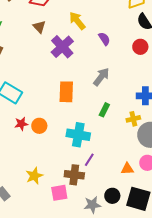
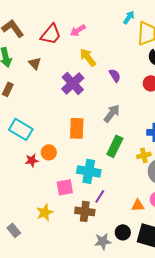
brown triangle: (39, 27) -> (35, 63), moved
green rectangle: (104, 110) -> (115, 146), size x1.5
orange circle: (39, 126) -> (49, 152), moved
pink square: (59, 193) -> (65, 187), moved

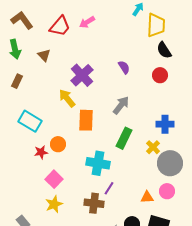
yellow arrow: (88, 57) -> (67, 98), moved
yellow cross: (144, 155) -> (153, 147), turned -32
pink square: (65, 187) -> (54, 179), moved, turned -36

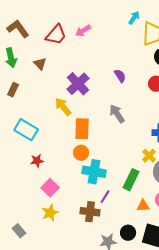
gray arrow: (121, 105) -> (117, 114), turned -72
green rectangle: (124, 138) -> (131, 180), moved
orange circle: (58, 144) -> (81, 153), moved

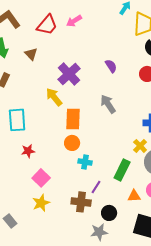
cyan rectangle: (26, 130) -> (17, 120), turned 55
cyan cross: (94, 172) -> (85, 162), size x0.6
black circle: (128, 233) -> (109, 213), moved

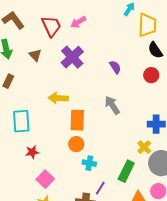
red trapezoid: (47, 25) -> (51, 26), turned -65
purple cross: (69, 74) -> (72, 57), moved
yellow arrow: (54, 97) -> (58, 98), turned -48

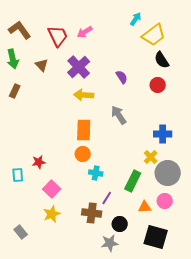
yellow trapezoid: (147, 25) -> (154, 35), turned 50
yellow arrow: (58, 98) -> (84, 95), moved
cyan rectangle: (21, 121) -> (18, 175), moved, size x0.6

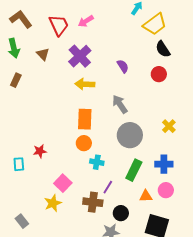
blue cross: (163, 134) -> (164, 164), moved
yellow cross: (151, 157) -> (169, 126), moved
gray circle: (168, 173) -> (130, 135), moved
pink square: (52, 189) -> (63, 183), moved

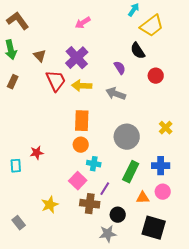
red trapezoid: (59, 25) -> (56, 81), moved
black semicircle: (163, 49) -> (138, 51), moved
gray arrow: (120, 104) -> (116, 94), moved, turned -36
pink square: (63, 183) -> (78, 181), moved

